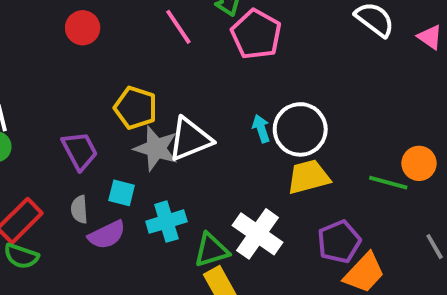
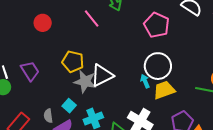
pink pentagon: (256, 34) -> (157, 25), moved
cyan arrow: (261, 129) -> (145, 81), moved
purple trapezoid: (80, 151) -> (30, 71), moved
cyan square: (122, 193) -> (69, 106), turned 32

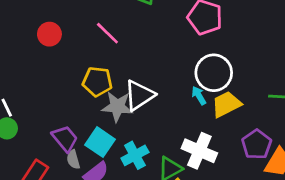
pink line: (92, 18) -> (107, 33), moved
purple trapezoid: (30, 71) -> (65, 139), moved
cyan square: (69, 106) -> (100, 142), size x1.5

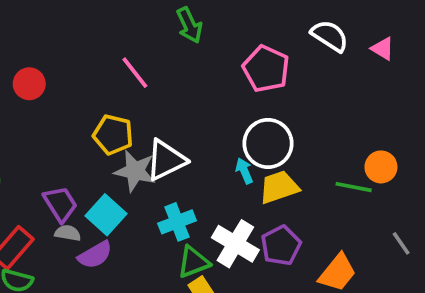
red circle: (49, 34) -> (29, 84), moved
purple pentagon: (257, 144) -> (281, 245), moved
cyan cross: (135, 155) -> (177, 222), moved
gray semicircle: (73, 160) -> (68, 233), turned 108

